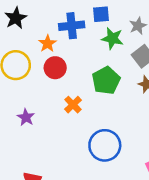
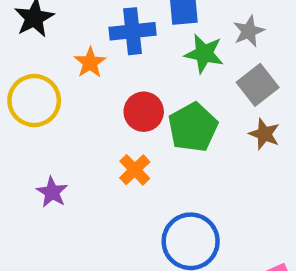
red circle: (55, 68) -> (144, 112), moved

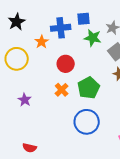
green pentagon: (193, 127) -> (89, 88), moved

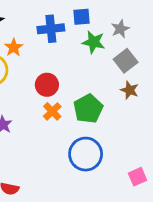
orange star: (42, 42) -> (14, 47), moved
red circle: (66, 64) -> (47, 85), moved

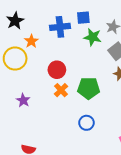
green pentagon: (88, 109) -> (89, 88), turned 30
blue circle: (86, 154) -> (86, 123), size x0.6

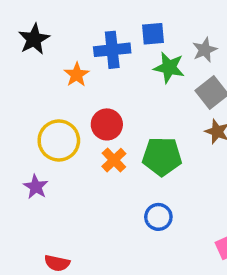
orange star: (31, 41) -> (77, 75), moved
yellow circle: (15, 59) -> (59, 140), moved
purple star: (23, 100) -> (36, 187), moved

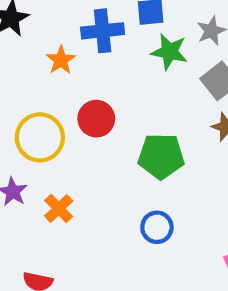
orange cross: (114, 160) -> (59, 208), moved

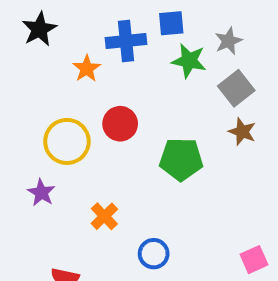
orange cross: (59, 208) -> (104, 216), moved
blue circle: (157, 227) -> (154, 254), moved

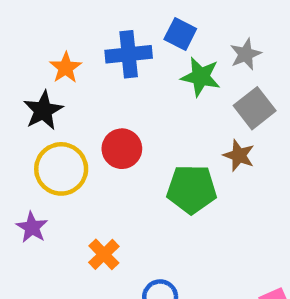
blue square: (171, 23) -> (180, 34), turned 32
black star: (39, 29) -> (43, 110), moved
orange star: (87, 69) -> (66, 68), moved
brown star: (242, 132) -> (239, 155), moved

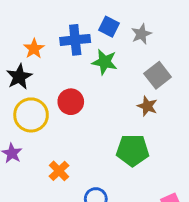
gray star: (246, 54) -> (141, 34), moved
green star: (201, 77) -> (105, 62), moved
green pentagon: (192, 189) -> (133, 150), moved

